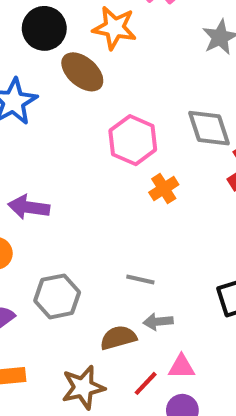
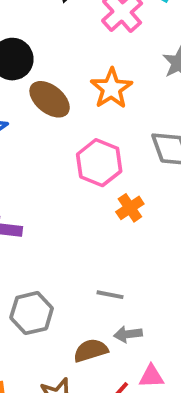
orange star: (114, 28) -> (111, 88), moved, turned 30

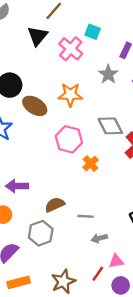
orange star: (111, 88) -> (70, 95), turned -30
brown semicircle: (91, 350) -> (55, 205), moved

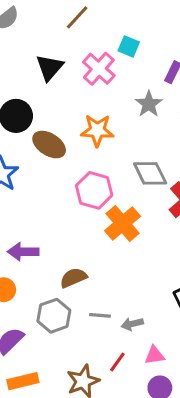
black triangle: (38, 36) -> (50, 67), moved
orange cross: (91, 164) -> (123, 223), size x1.6
gray line: (86, 216) -> (100, 315), moved
red line: (98, 274) -> (117, 362), moved

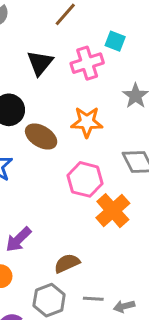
pink cross: (99, 69) -> (87, 63), turned 32
purple arrow: (23, 252) -> (18, 239), turned -44

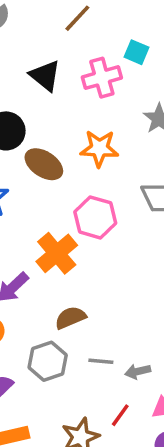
black triangle: (40, 63) -> (45, 76), turned -32
orange cross: (113, 211) -> (57, 253), moved

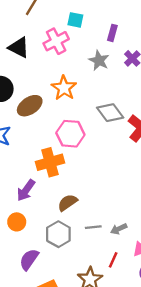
orange star: (99, 148) -> (64, 88), turned -30
brown ellipse: (44, 164) -> (30, 106), turned -55
orange cross: (57, 253) -> (50, 162), turned 36

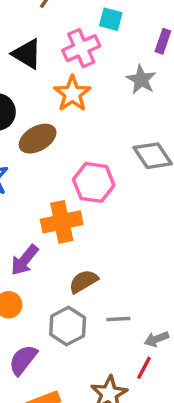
orange star: (64, 88) -> (72, 94), moved
gray arrow: (119, 229) -> (156, 339), moved

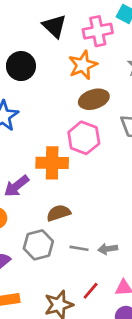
brown ellipse: (38, 139) -> (94, 99), moved
gray arrow: (156, 339) -> (108, 249), moved

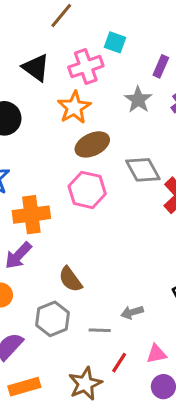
orange cross: (52, 163) -> (31, 215), moved
brown semicircle: (59, 213) -> (70, 279), turned -100
gray line: (79, 248) -> (100, 330), moved

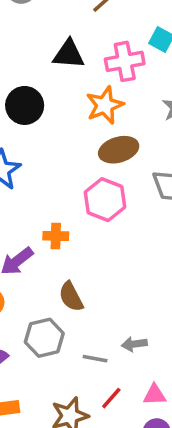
black triangle: (36, 68) -> (69, 54), turned -40
orange cross: (31, 215) -> (56, 236), moved, size x0.6

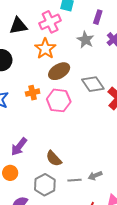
orange cross: (56, 236) -> (33, 93), moved
gray line: (95, 359) -> (75, 180), moved

